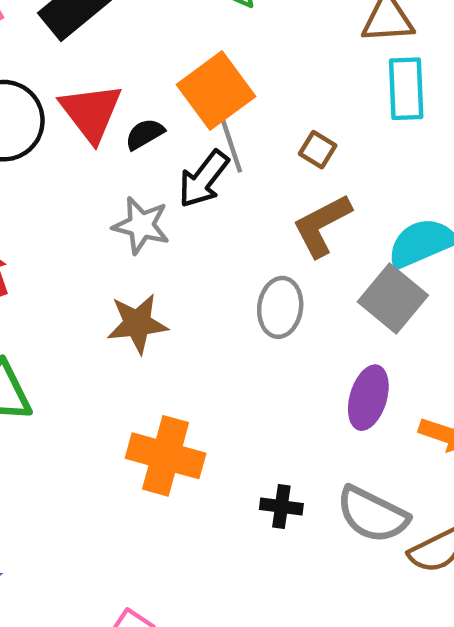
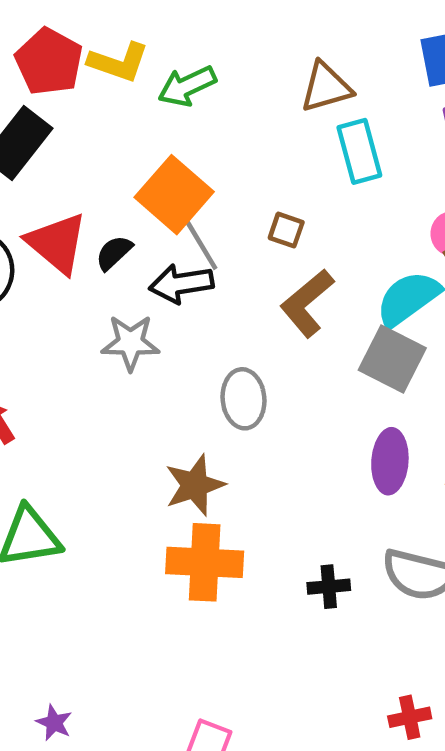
black arrow: (204, 179) -> (181, 284), turned 56
gray ellipse: (280, 307) -> (243, 399), moved
brown star: (137, 324) -> (195, 485), moved

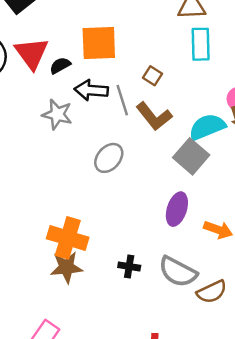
orange square: (174, 195) -> (99, 43), turned 33
gray line: (200, 244) -> (122, 100), moved
brown L-shape: (307, 303) -> (154, 116), turned -102
gray ellipse: (243, 399) -> (109, 158), turned 32
brown star: (195, 485) -> (66, 267), moved

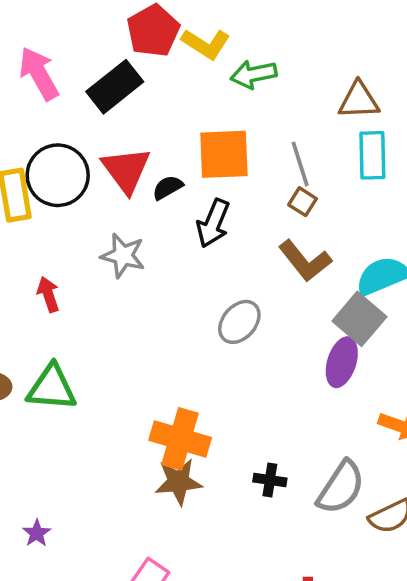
black arrow: (91, 90) -> (213, 223), turned -72
gray line: (122, 100) -> (300, 164), moved
gray star: (57, 114) -> (123, 256), moved
purple ellipse: (177, 209) -> (342, 362), moved
gray semicircle: (178, 272) -> (341, 487), turned -84

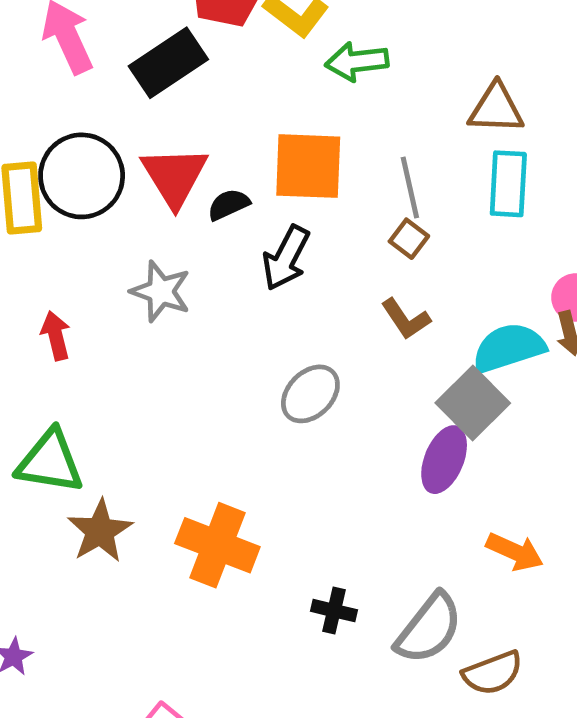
brown L-shape: (305, 261) -> (406, 319), size x0.7
brown star: (178, 482) -> (100, 531), moved, turned -30

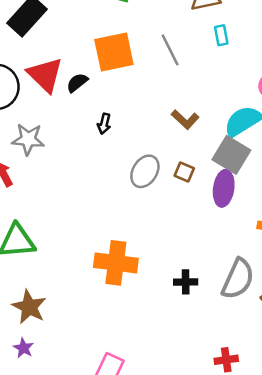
cyan rectangle: (508, 184) -> (221, 35), size x0.6
brown square: (409, 239) -> (184, 172), moved
black arrow: (286, 258) -> (104, 124), moved, size x0.6
gray star: (161, 291) -> (28, 139), moved
brown star: (100, 531) -> (29, 307), moved

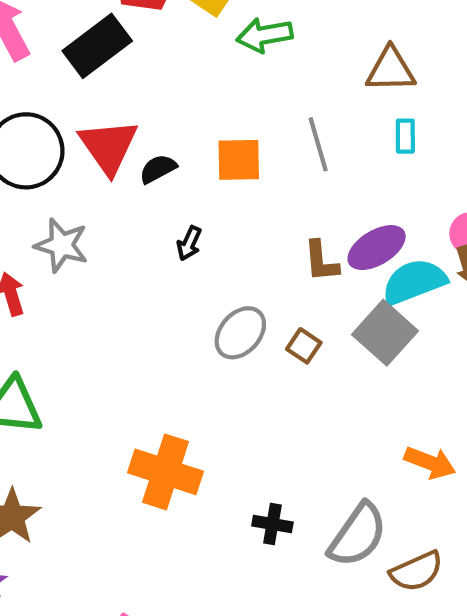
orange square: (114, 52) -> (239, 160), moved, size x0.7
brown L-shape: (185, 119) -> (321, 261), turned 32
purple ellipse: (224, 188) -> (377, 248), moved, turned 40

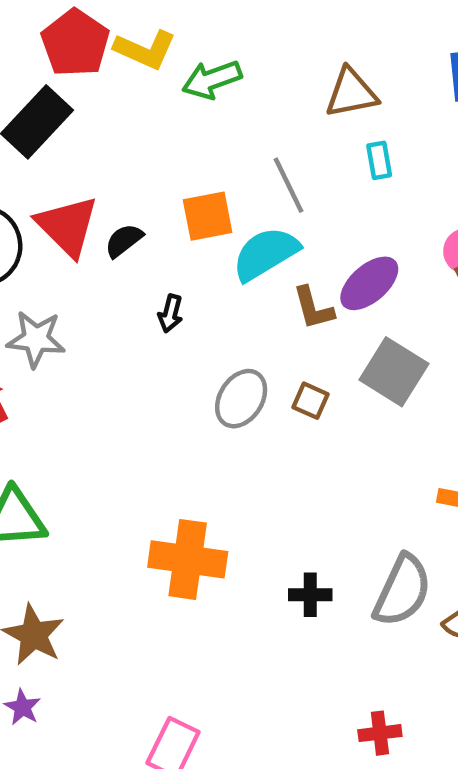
cyan semicircle: (414, 282) -> (266, 254), moved

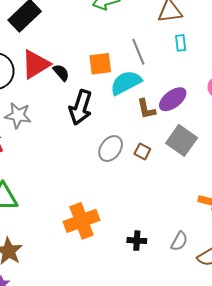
red triangle: (67, 226) -> (36, 64), turned 40
black semicircle: (124, 241) -> (61, 73), turned 84
black arrow: (170, 313) -> (81, 107), size x2.0
orange cross: (188, 559) -> (82, 221), turned -32
gray semicircle: (402, 591) -> (179, 241), size x0.6

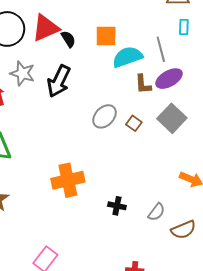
gray line: (138, 52) -> (161, 49), moved
black arrow: (81, 107) -> (59, 81), moved

